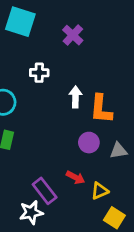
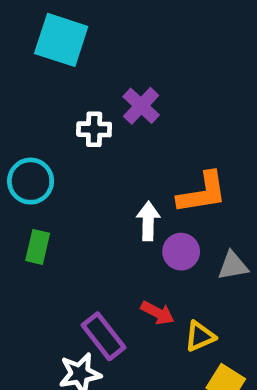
purple cross: (73, 35) -> (141, 106), moved
white arrow: (75, 97) -> (148, 221), moved
orange L-shape: (101, 109) -> (202, 193), turned -104

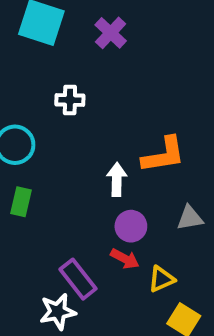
purple cross: (141, 106) -> (111, 33), moved
purple circle: (181, 252) -> (131, 226), moved

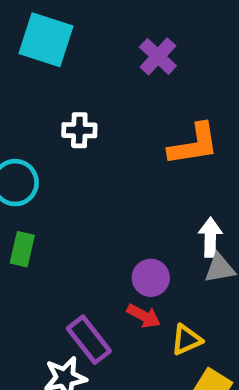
purple cross: (111, 33) -> (158, 56), moved
orange L-shape: (163, 155) -> (194, 144), moved
white arrow: (117, 179) -> (210, 237), moved

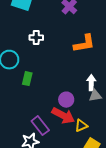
green rectangle: (22, 249) -> (27, 79), moved
red arrow: (144, 316) -> (63, 116), size x1.6

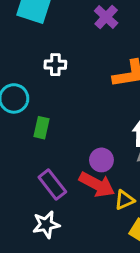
purple rectangle: (40, 126) -> (52, 185), moved

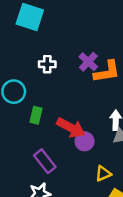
purple cross: (106, 17) -> (88, 62), moved
red arrow: (97, 185) -> (71, 128), moved

